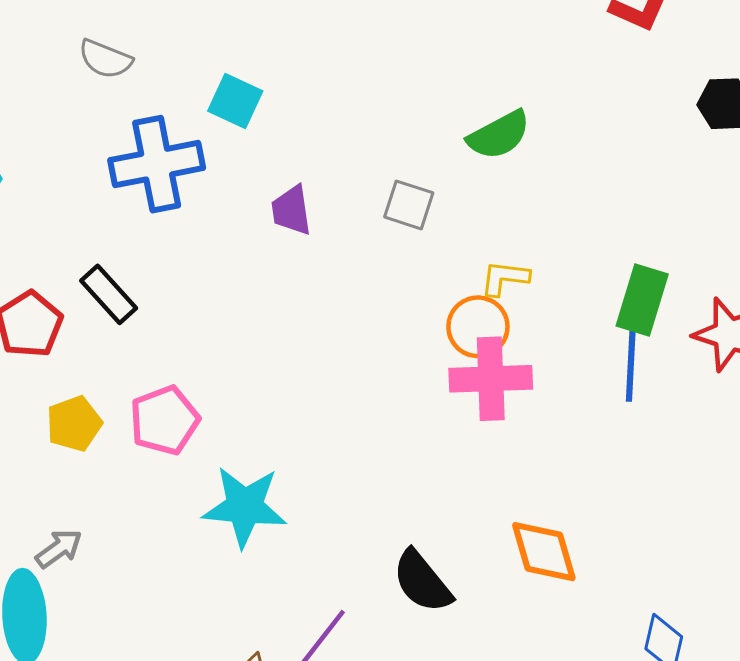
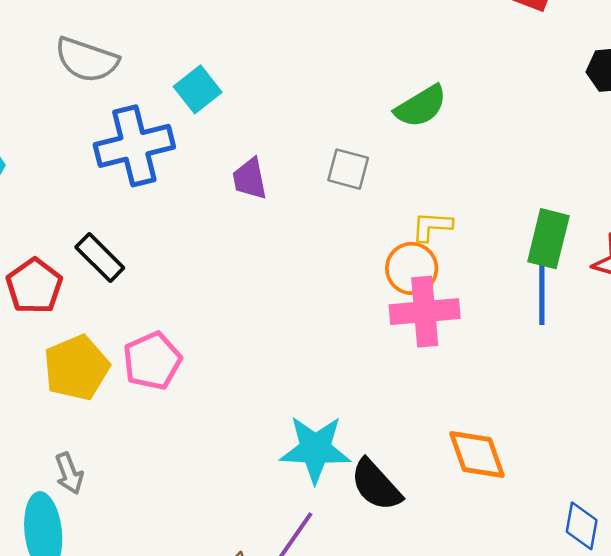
gray semicircle: (105, 59) -> (87, 60), size x1.4
cyan square: (235, 101) -> (198, 89), turned 30
yellow pentagon: (74, 424) -> (76, 368), size x1.4
cyan star: (245, 507) -> (315, 449), moved
gray arrow: (59, 549) -> (69, 473), turned 108

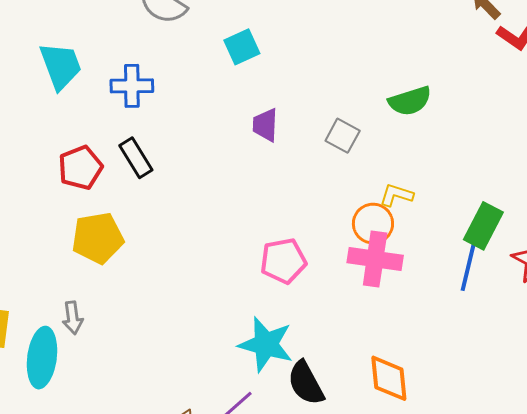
blue cross: (134, 146) -> (132, 86), moved, size x0.7
pink pentagon: (152, 361) -> (283, 261), moved

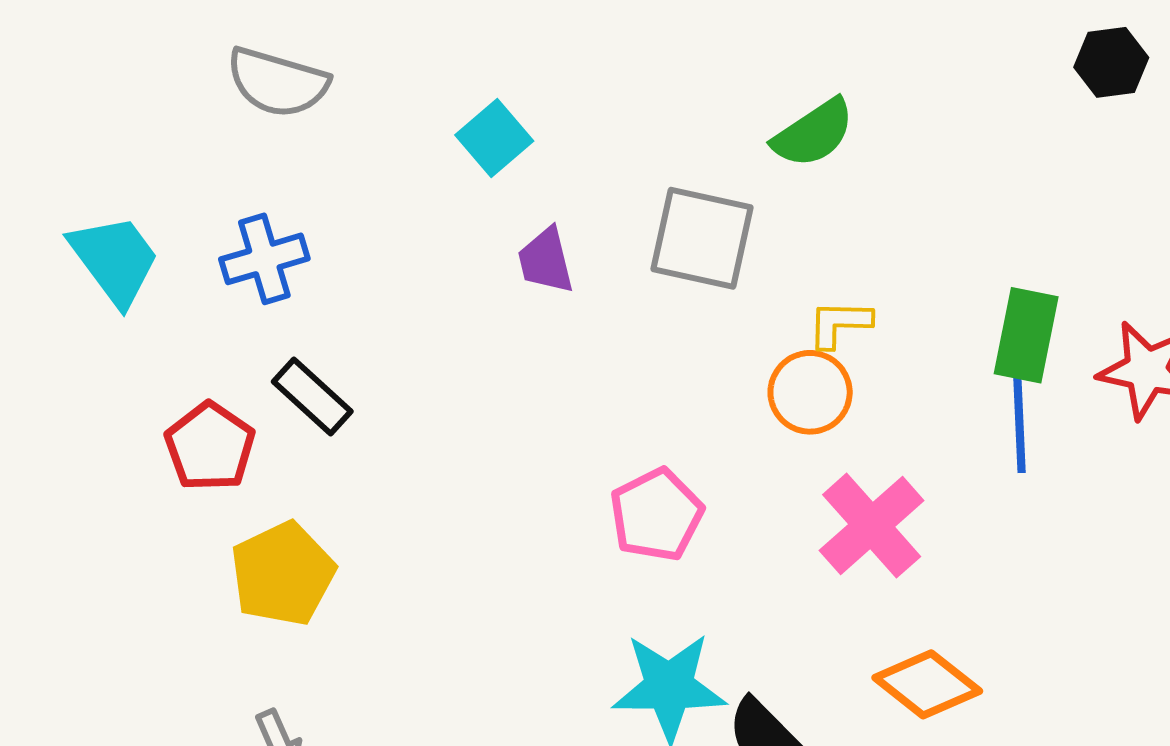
cyan square: (242, 47) -> (494, 138), moved
gray square: (343, 136) -> (702, 238), size x1.6
pink cross: (375, 259) -> (872, 526), moved, turned -34
orange diamond: (389, 378) -> (927, 684), turned -30

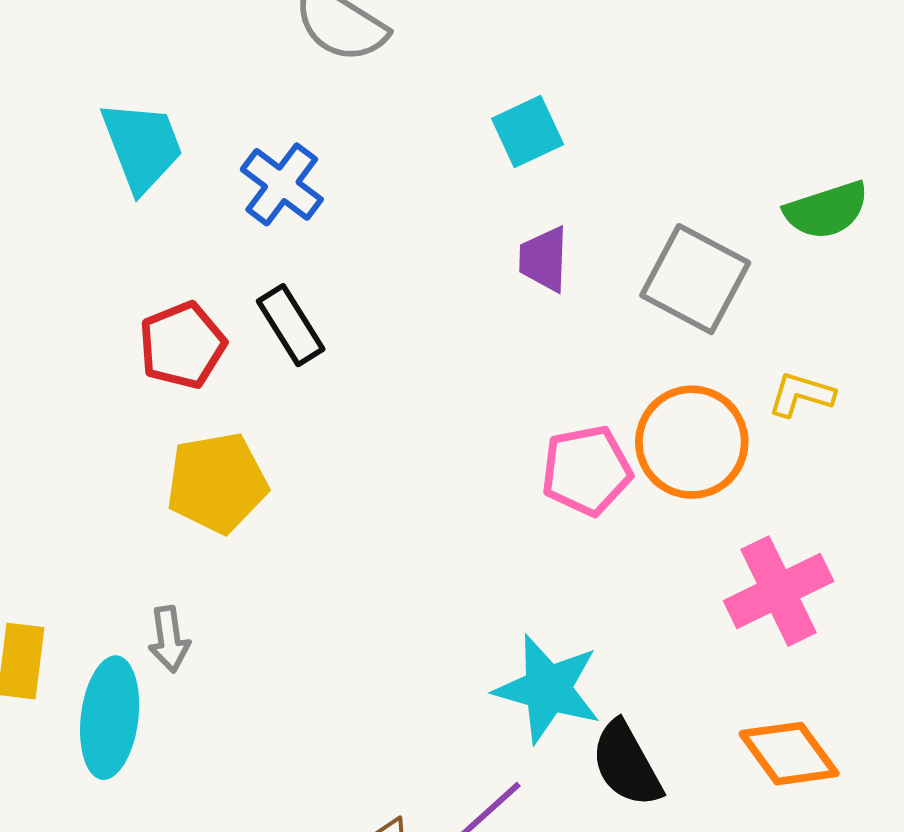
blue cross: (264, 259) -> (282, 184), turned 38
orange circle: (810, 392) -> (692, 442), moved, size x1.4
pink pentagon: (656, 515) -> (586, 470), moved

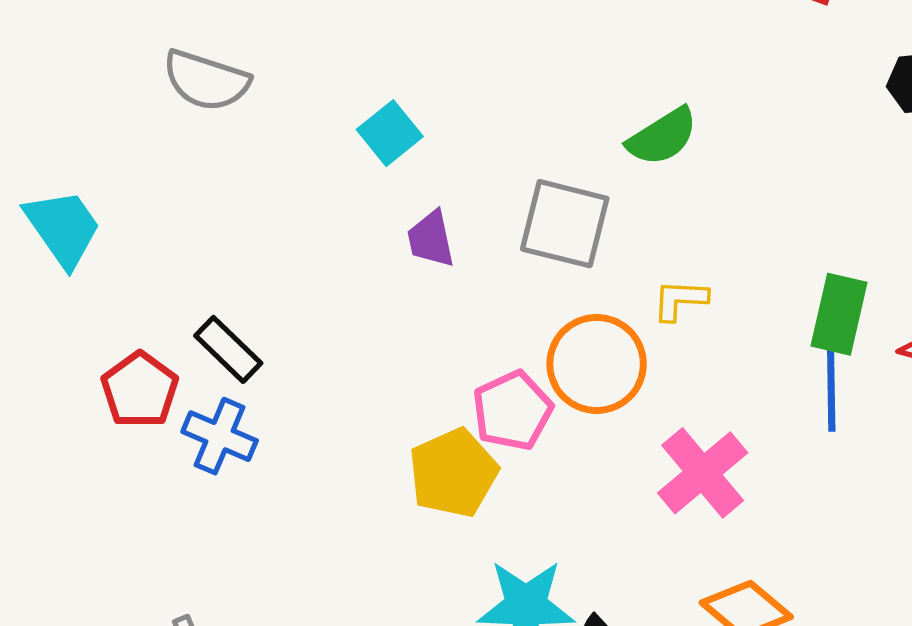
blue cross: (282, 184) -> (220, 436), moved
yellow pentagon: (217, 483) -> (453, 473), moved

